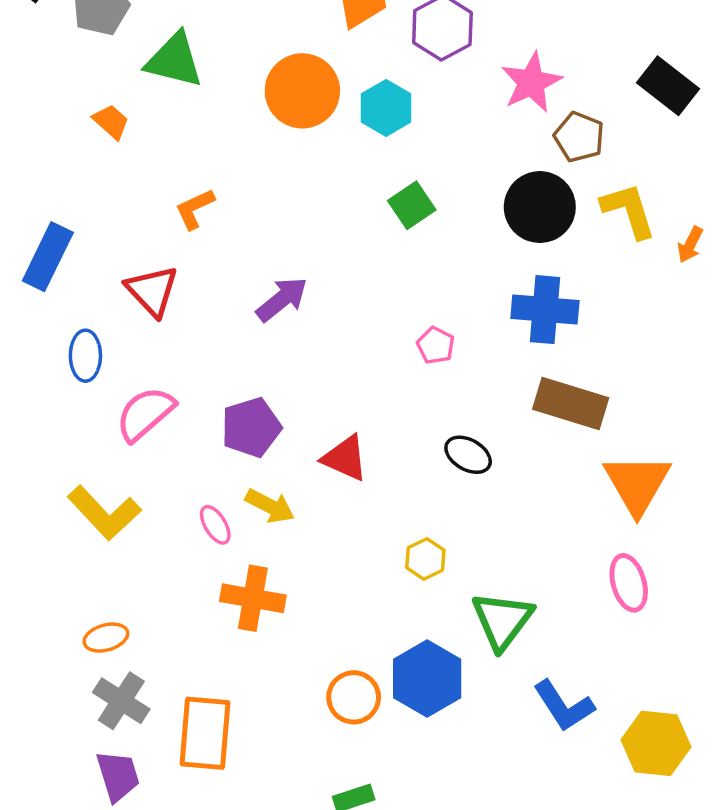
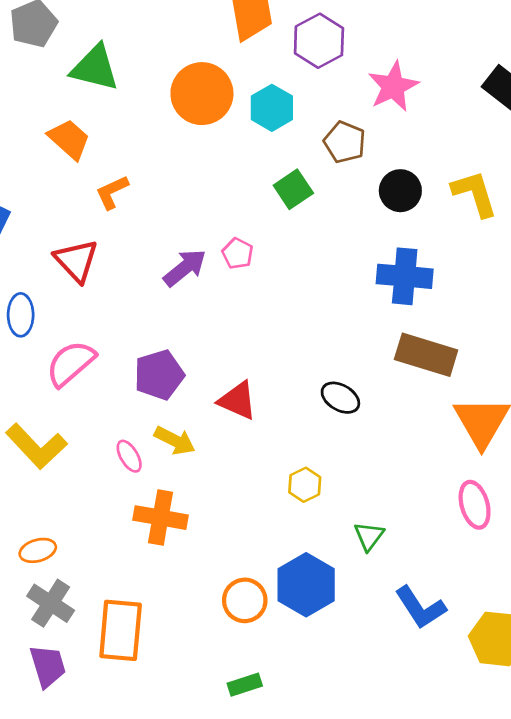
orange trapezoid: (111, 122) -> (69, 139), moved, size x1.4
brown pentagon: (579, 137) -> (345, 142), moved
black circle: (540, 207) -> (400, 191), size x0.7
pink pentagon: (436, 345) -> (238, 253), moved
green triangle: (502, 620) -> (369, 536), size x0.6

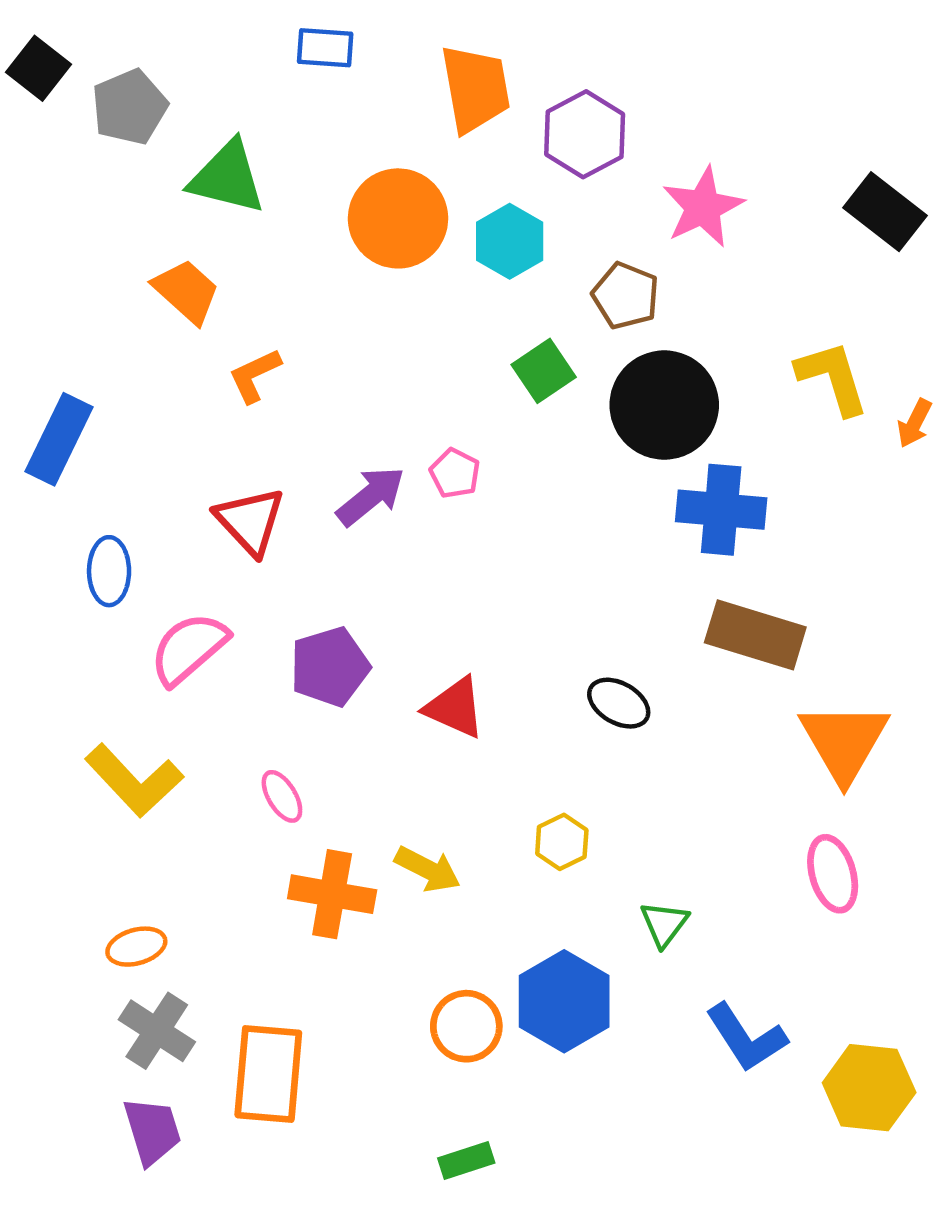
black circle: (400, 191) -> (664, 405), moved, size x1.6
red triangle: (76, 261) -> (250, 521), moved
yellow arrow: (175, 440) -> (428, 869), moved

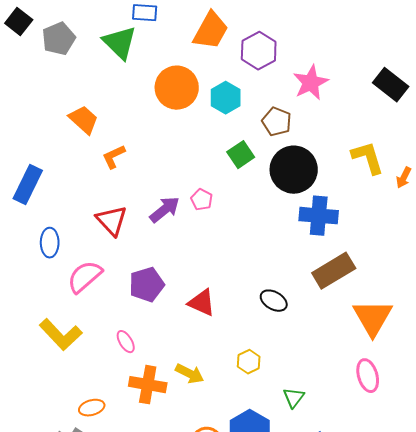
orange trapezoid: (475, 89) -> (211, 31), turned 39
green triangle: (227, 177) -> (120, 43), moved, turned 30
brown rectangle: (755, 635) -> (334, 271), turned -48
orange ellipse: (136, 947) -> (92, 408), moved

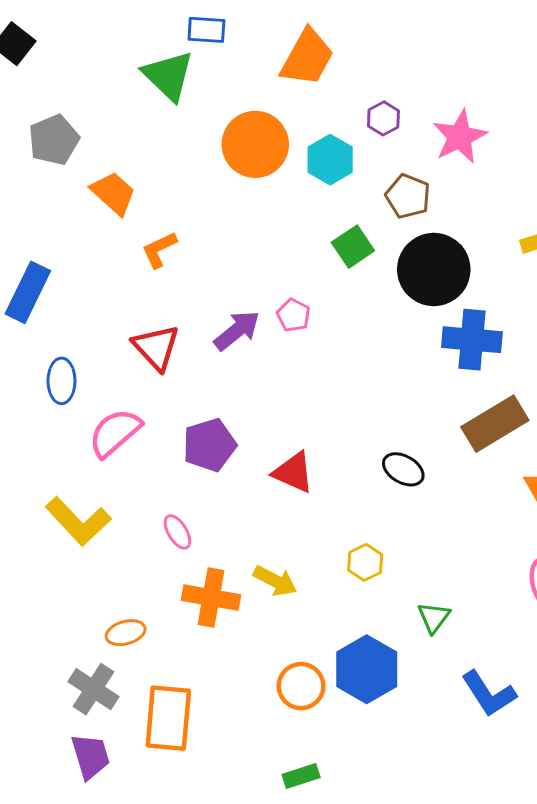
gray pentagon: (59, 39) -> (54, 140), moved
purple hexagon: (259, 51) -> (383, 118), moved, size x0.6

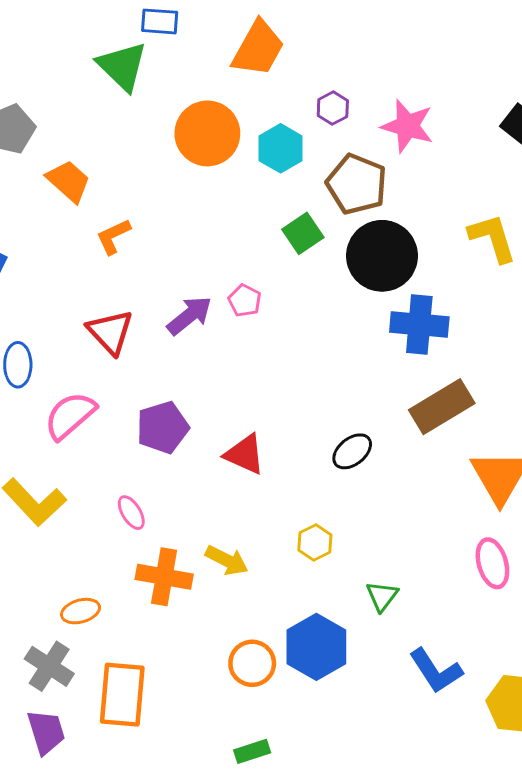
pink star: (460, 137) -> (407, 126), turned -30
brown pentagon: (408, 196) -> (357, 184), size x1.4
black ellipse: (403, 469) -> (352, 451), turned -69

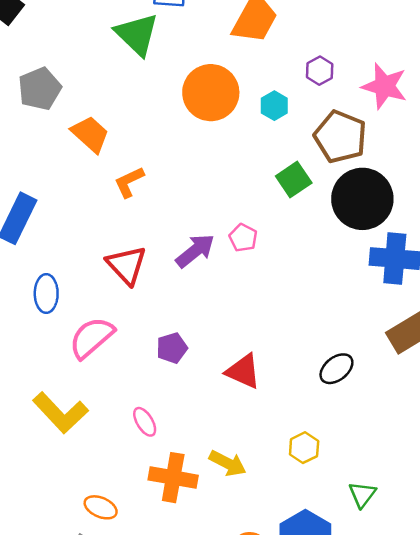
cyan hexagon: (281, 148) -> (274, 106), size x0.7
purple pentagon: (163, 427) -> (172, 348), size x0.7
orange ellipse: (81, 611) -> (101, 507), turned 40

